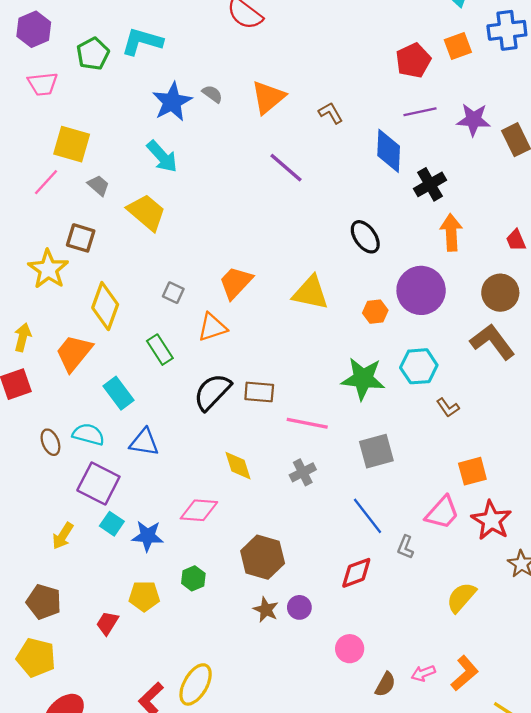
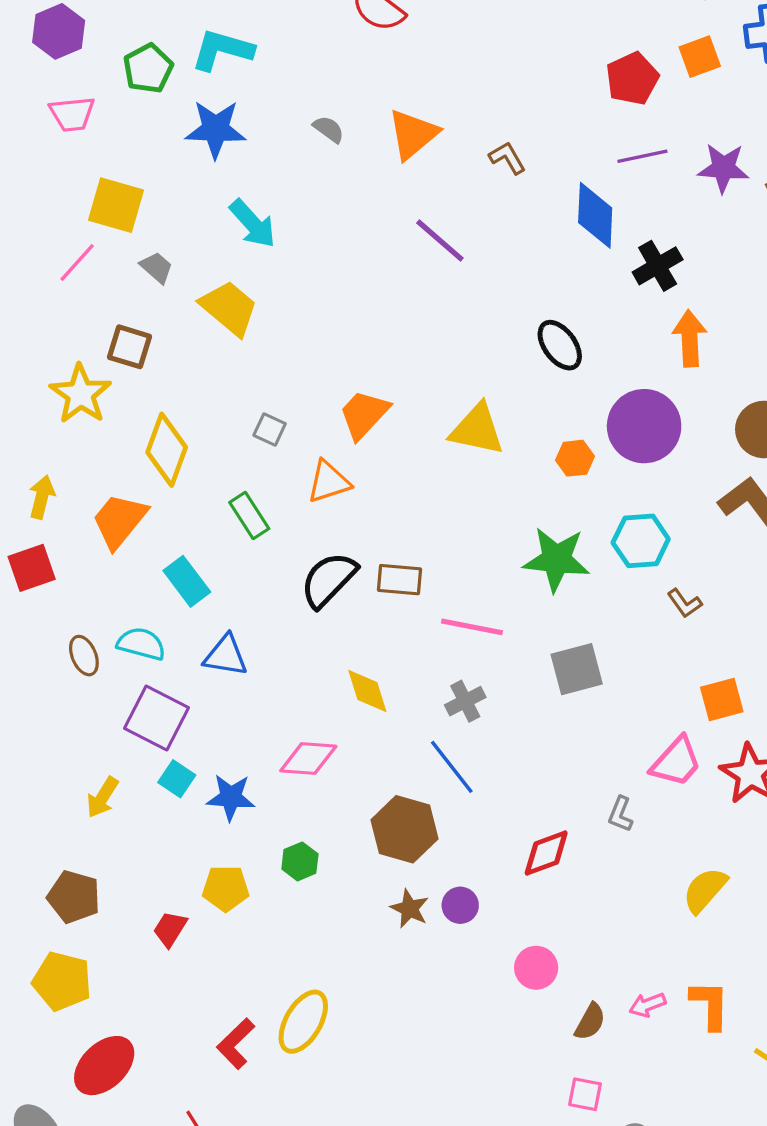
blue star: (172, 102) -> (216, 129), moved, turned 30
blue line: (367, 516) -> (452, 767), moved
orange L-shape: (465, 673) -> (710, 1005), turned -48

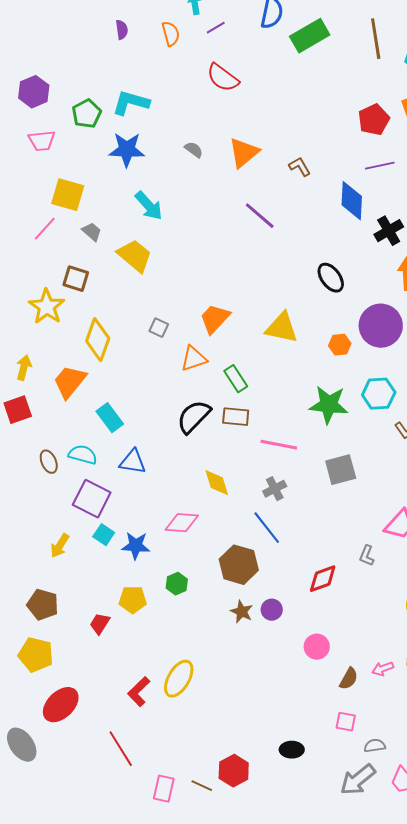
green rectangle: (249, 516) -> (236, 379), moved

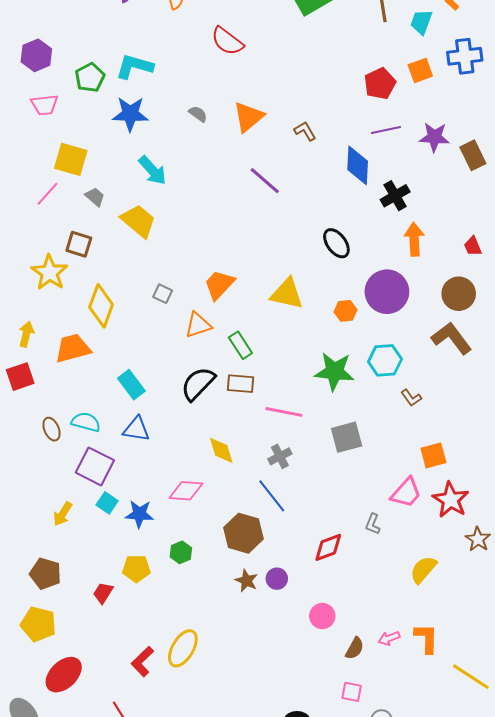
orange trapezoid: (70, 382) -> (73, 348), turned 36
cyan rectangle: (110, 418) -> (131, 385), moved

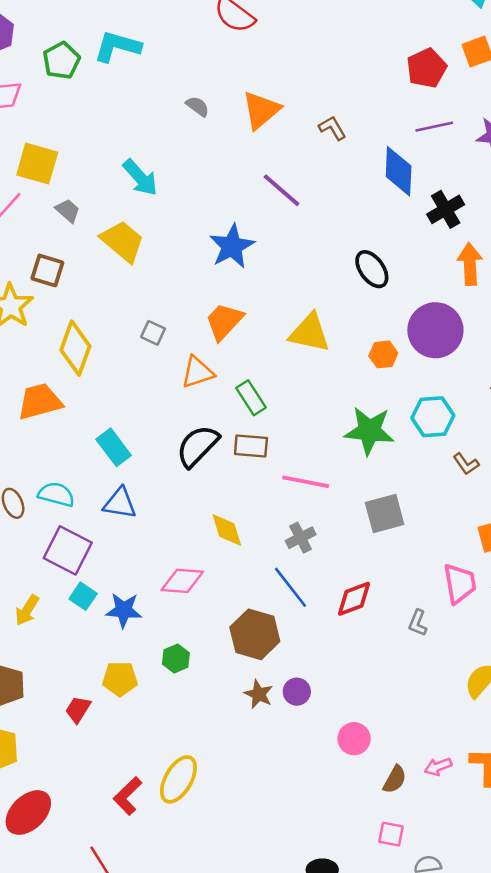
blue star: (130, 114) -> (232, 246), moved, turned -30
pink trapezoid: (406, 493) -> (460, 583), turned -52
red diamond: (328, 547) -> (354, 599), moved

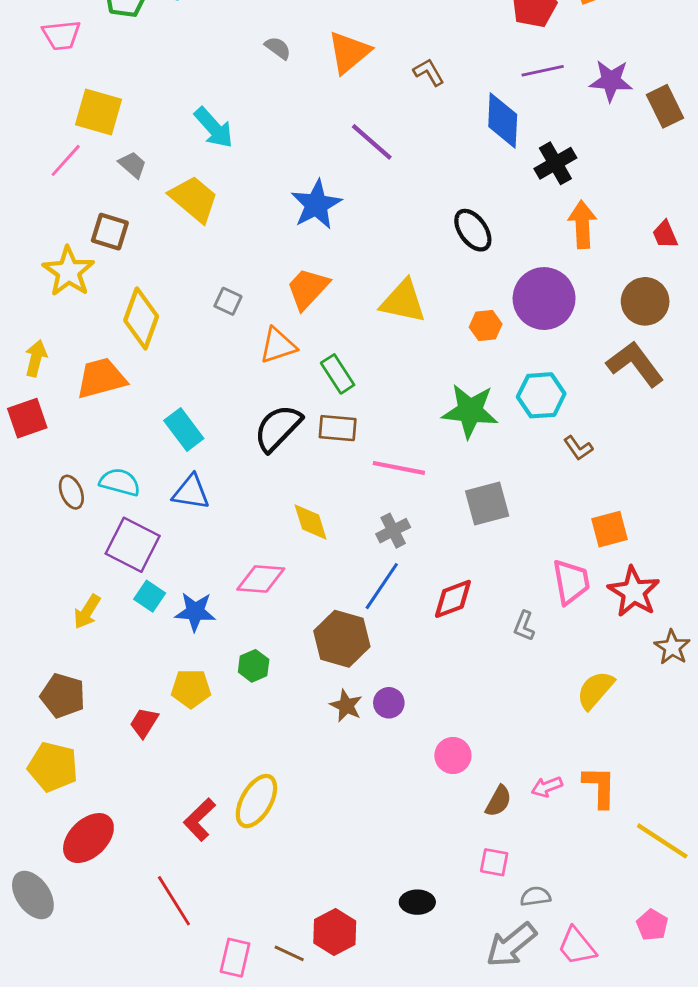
blue line: (290, 587) -> (382, 586), turned 72

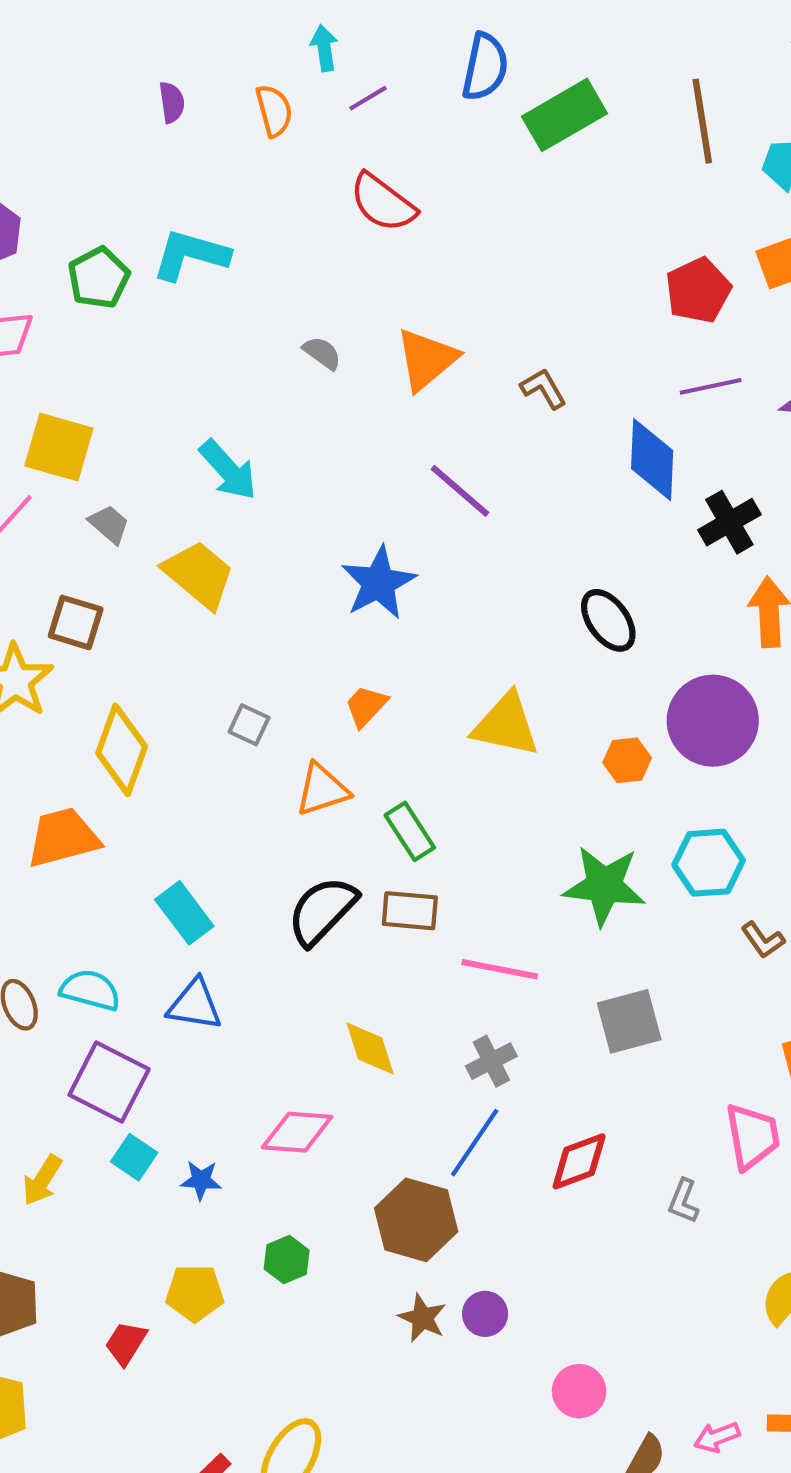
orange trapezoid: (308, 289) -> (366, 706), size x0.7
blue star: (195, 612) -> (201, 1180), size x0.7

